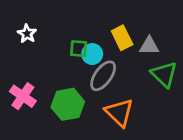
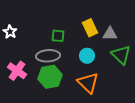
white star: (27, 34) -> (10, 32), moved
cyan circle: (92, 54) -> (87, 56), moved
gray ellipse: (103, 76) -> (48, 56), moved, turned 50

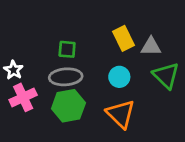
white star: (10, 32) -> (13, 70), moved
green square: (58, 36) -> (67, 49), moved
pink cross: (17, 71) -> (23, 97), turned 30

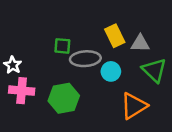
gray ellipse: (66, 77) -> (85, 59), moved
pink cross: (23, 97) -> (22, 91), turned 30
orange triangle: (121, 114) -> (134, 106), moved, turned 44

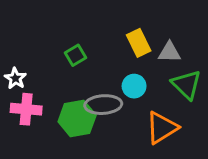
green square: (62, 46) -> (75, 55), turned -36
gray ellipse: (85, 59) -> (103, 105), moved

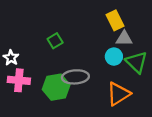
yellow rectangle: (139, 43) -> (115, 20), moved
cyan circle: (134, 86) -> (114, 57), moved

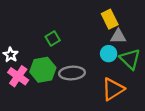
pink cross: (19, 80) -> (18, 76), turned 30
green hexagon: (56, 87) -> (43, 70), moved

